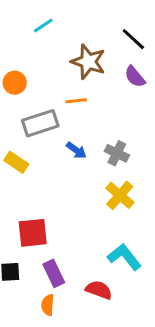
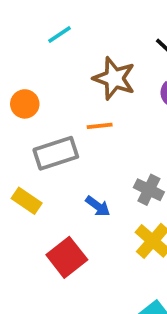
blue arrow: (76, 150) -> (98, 206), moved
red square: (33, 233) -> (67, 257), moved, turned -32

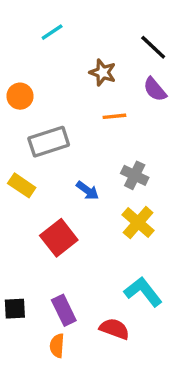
brown star: (114, 78) -> (103, 72), size x0.7
orange line: (100, 126) -> (114, 116), moved

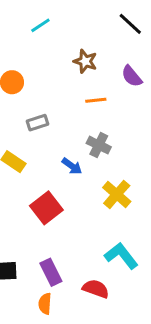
black line: (153, 47) -> (130, 24), moved
gray rectangle: (49, 142) -> (37, 123), size x0.6
gray cross: (135, 175) -> (99, 145), moved

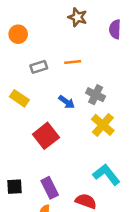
purple semicircle: (132, 76) -> (115, 29), turned 42
orange line: (96, 100) -> (73, 62), moved
gray cross: (99, 145) -> (96, 95), moved

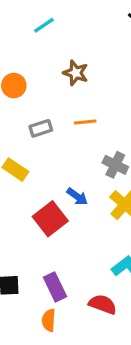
brown star: (77, 17) -> (76, 73), moved
blue arrow: (67, 102) -> (77, 197), moved

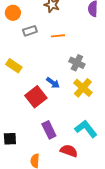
gray rectangle: (41, 128) -> (30, 31), moved
purple rectangle: (55, 287) -> (49, 130), moved

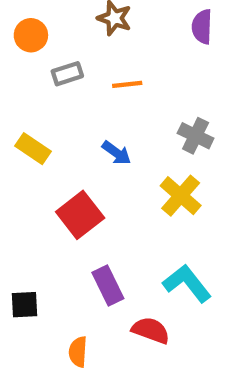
gray cross: (77, 63) -> (196, 136), moved
blue arrow: (53, 83) -> (116, 153), moved

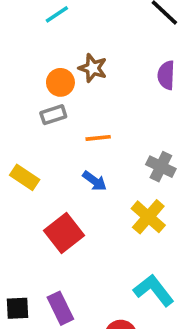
orange circle: (31, 35) -> (60, 82), moved
orange line: (127, 84) -> (98, 138), moved
purple rectangle: (108, 285) -> (60, 308), moved

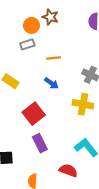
yellow cross: (148, 217) -> (83, 104), turned -30
purple rectangle: (60, 308) -> (40, 143), moved

